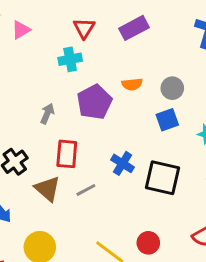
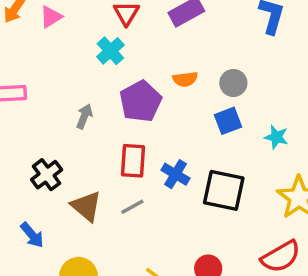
cyan cross: (70, 59) -> (110, 51), turned -30
red rectangle: (67, 154) -> (133, 161), moved

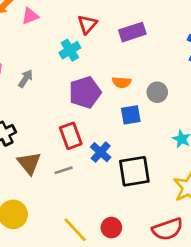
gray arrow: (84, 116) -> (26, 79), moved
blue square: (228, 121) -> (131, 115), moved
red rectangle: (133, 161) -> (71, 136), turned -35
black square: (224, 190) -> (134, 171), turned -32

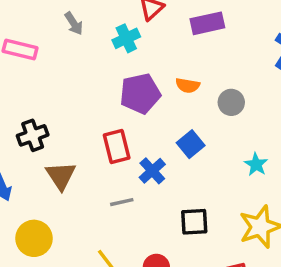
gray arrow: (26, 79) -> (74, 23), moved, turned 108
blue square: (131, 115) -> (191, 144), moved, turned -35
gray line: (64, 170) -> (122, 202), moved
black square: (134, 171) -> (194, 222), moved, size x0.7

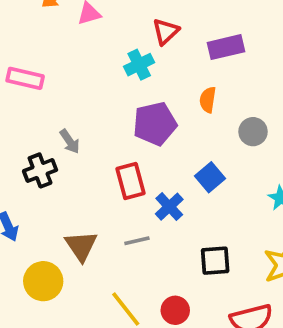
gray arrow: (74, 23) -> (70, 141), moved
orange semicircle: (188, 85) -> (208, 100), moved, turned 90
brown triangle: (61, 176) -> (81, 246), moved

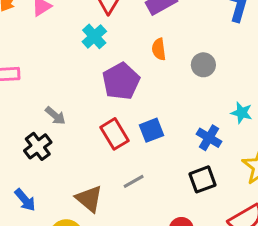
blue square: (210, 177) -> (152, 130), moved, turned 35
blue cross: (169, 207) -> (209, 138), moved

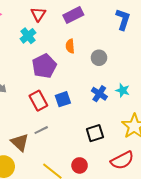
blue cross: (209, 138) -> (99, 94), moved
gray line: (134, 181) -> (41, 130), moved

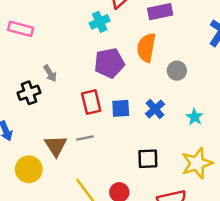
orange semicircle: (70, 46) -> (146, 48), size x1.6
blue cross: (99, 94) -> (155, 109), moved

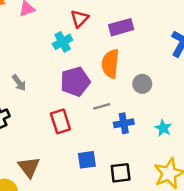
gray arrow: (50, 73) -> (19, 83), moved
blue square: (121, 108) -> (87, 160), moved
blue cross: (155, 109) -> (124, 123), turned 36
gray line: (85, 138) -> (102, 106), moved

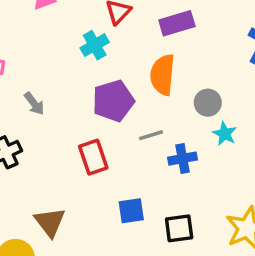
cyan star: (163, 128) -> (225, 134), moved

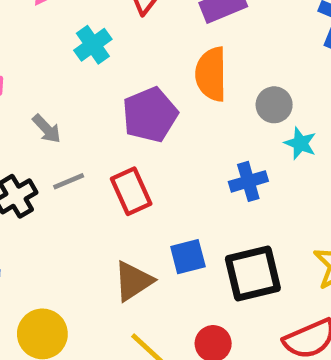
cyan cross: (95, 45) -> (93, 45), moved
gray line: (151, 135) -> (69, 181), moved
brown triangle: (50, 222) -> (133, 281), moved, turned 40
black square: (179, 228) -> (253, 273), size x1.4

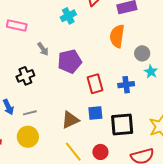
purple pentagon: (150, 115) -> (70, 61), moved
gray line: (69, 181) -> (30, 113), moved
red rectangle: (131, 191) -> (95, 84), moved

